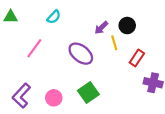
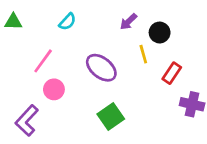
purple arrow: (101, 28) -> (128, 22), moved
pink circle: (54, 98) -> (54, 89), moved

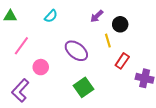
pink line: (43, 61) -> (21, 46), moved
red rectangle: (172, 73) -> (122, 61), moved

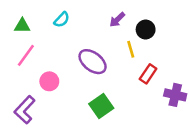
green triangle: (10, 16) -> (22, 26), moved

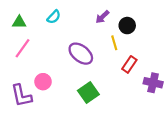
pink circle: (49, 81) -> (43, 82), moved
purple L-shape: (25, 110) -> (21, 96), turned -55

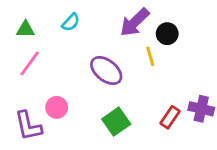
purple arrow: (102, 17) -> (135, 22), size x1.6
red rectangle: (129, 64) -> (170, 117), moved

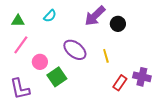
yellow line: (150, 56) -> (106, 56), moved
pink circle: (57, 107) -> (40, 62), moved
green square: (116, 122) -> (57, 77), moved

